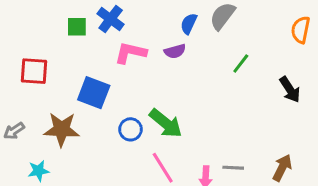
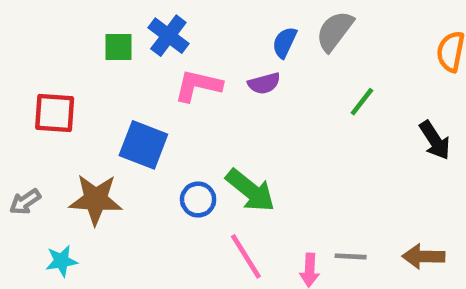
brown arrow: (282, 168) -> (423, 256), turned -116

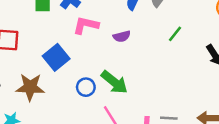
purple semicircle: (264, 83) -> (122, 36), moved
blue square: (143, 145) -> (56, 57), turned 30

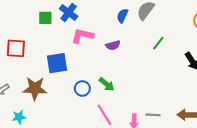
blue square: (56, 57) -> (57, 63), turned 30
green arrow: (114, 82) -> (107, 84), size x0.7

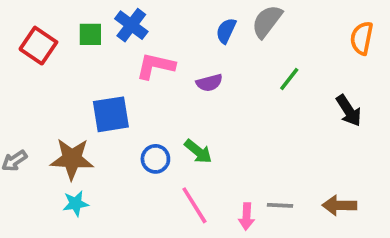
red square: (16, 48) -> (38, 46), moved, turned 30
cyan star: (19, 117) -> (76, 203), moved

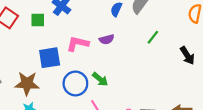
green square: (90, 34) -> (38, 20), moved
pink L-shape: (155, 66) -> (78, 44), moved
blue circle: (155, 159) -> (75, 83), size x1.5

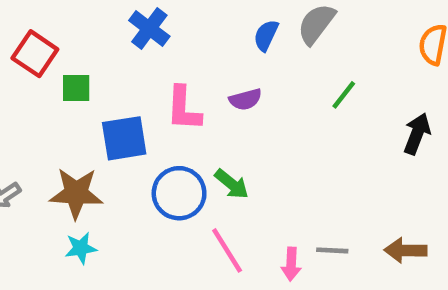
green square: (38, 20) -> (76, 88), moved
pink L-shape: (78, 44) -> (184, 109), turned -100
black arrow: (187, 56) -> (417, 134), turned -126

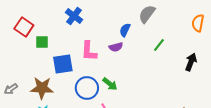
blue semicircle: (266, 35) -> (125, 30), moved

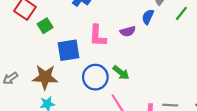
blue semicircle: (125, 30) -> (148, 17), moved
green square: (42, 42) -> (45, 26), turned -32
green line: (159, 45) -> (181, 13), moved

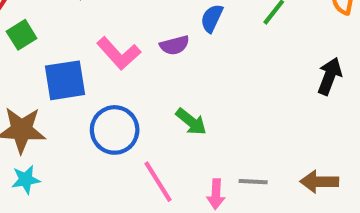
pink L-shape: (98, 36) -> (119, 53), turned -45
green arrow: (121, 73) -> (191, 122), moved

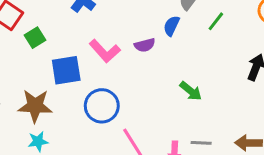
green arrow: (191, 122) -> (191, 91), moved

